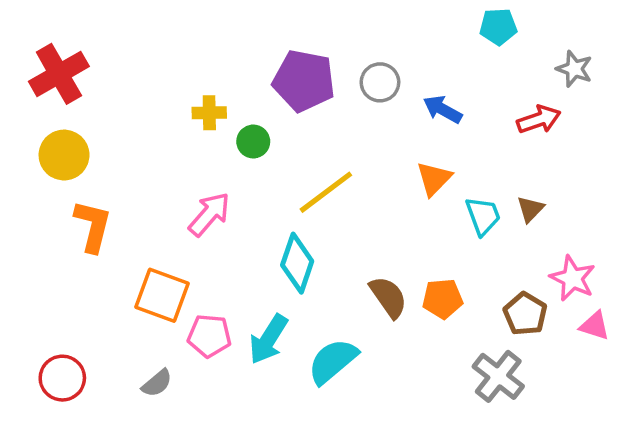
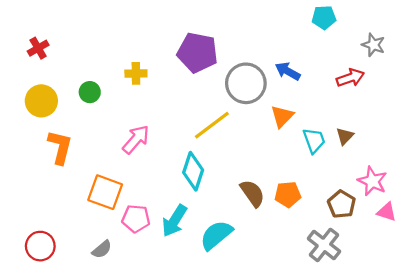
red cross: (59, 74) -> (38, 48), size x0.6
gray circle: (380, 82) -> (246, 83), moved, size x1.6
green circle: (253, 142) -> (90, 92), moved

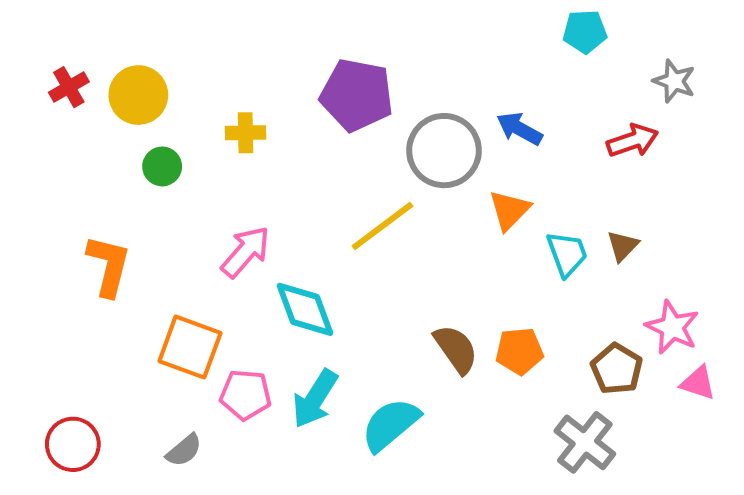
yellow circle: (41, 101) -> (138, 95), moved
cyan diamond: (193, 171) -> (305, 309), moved, turned -39

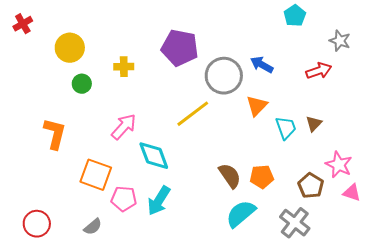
cyan pentagon: (585, 31) -> (295, 16), turned -30
red cross: (69, 87) -> (23, 24), moved
cyan semicircle: (390, 424) -> (241, 214), moved

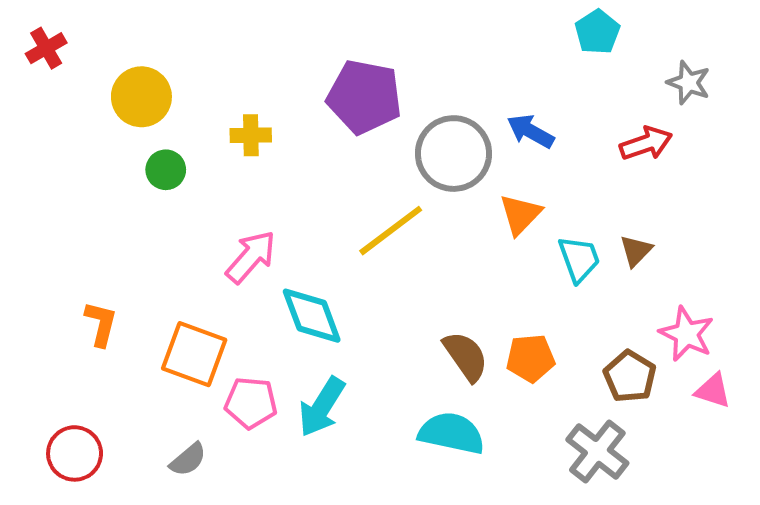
orange L-shape: (55, 134) -> (101, 324), moved, size x0.7
cyan semicircle: (241, 214) -> (451, 433), moved, turned 52

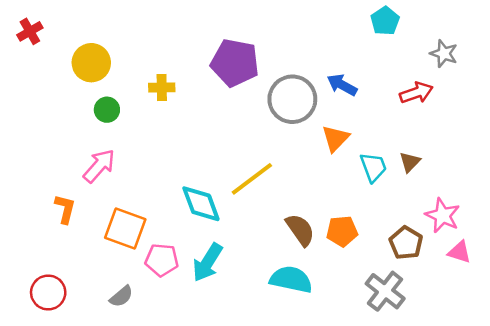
yellow line: (391, 231) -> (252, 179), moved
pink arrow: (251, 257) -> (99, 166), moved

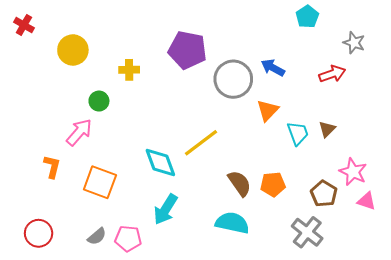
red cross: (30, 31) -> (24, 25), turned -30
green circle: (107, 110) -> (99, 101), moved
pink pentagon: (162, 260) -> (128, 238), moved

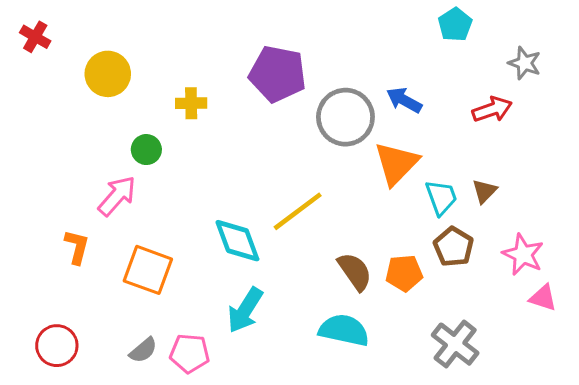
orange triangle: (268, 110) -> (396, 163), size x1.4
brown pentagon: (324, 194) -> (454, 247), moved

